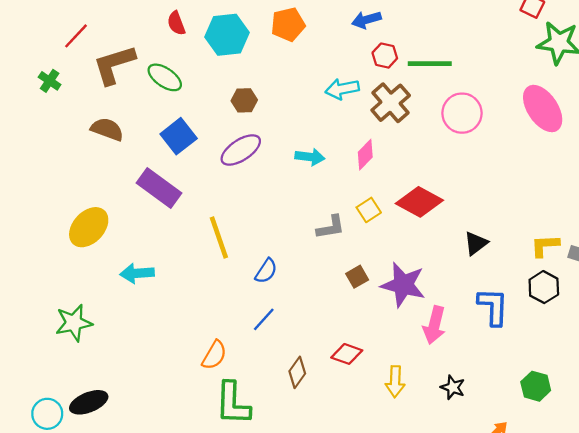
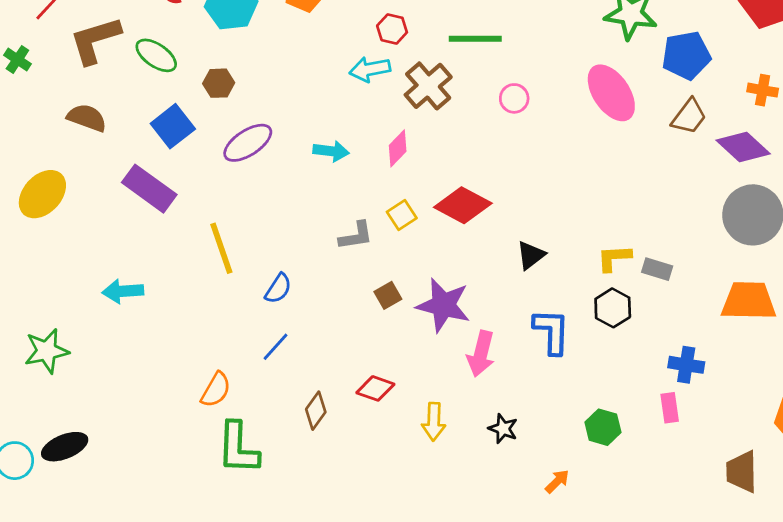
red hexagon: (385, 56) -> (392, 29), moved
brown hexagon: (244, 100) -> (219, 83), moved
pink circle: (462, 113) -> (514, 98), size x0.6
yellow ellipse: (89, 227) -> (42, 194), moved

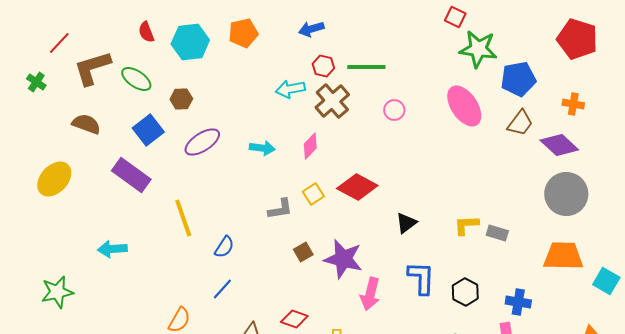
red hexagon: (392, 29) -> (323, 66), moved
black hexagon: (613, 308) -> (465, 292), moved

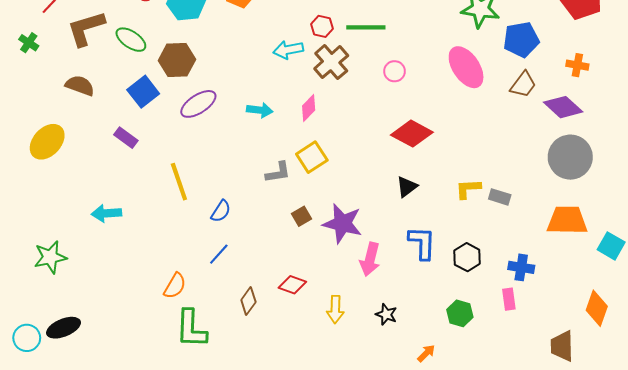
brown hexagon: (181, 99) -> (177, 60), size x1.6
purple rectangle: (131, 175) -> (126, 138), size x0.6
red diamond: (357, 187) -> (412, 134), moved
yellow square: (313, 194) -> (312, 157), size x1.4

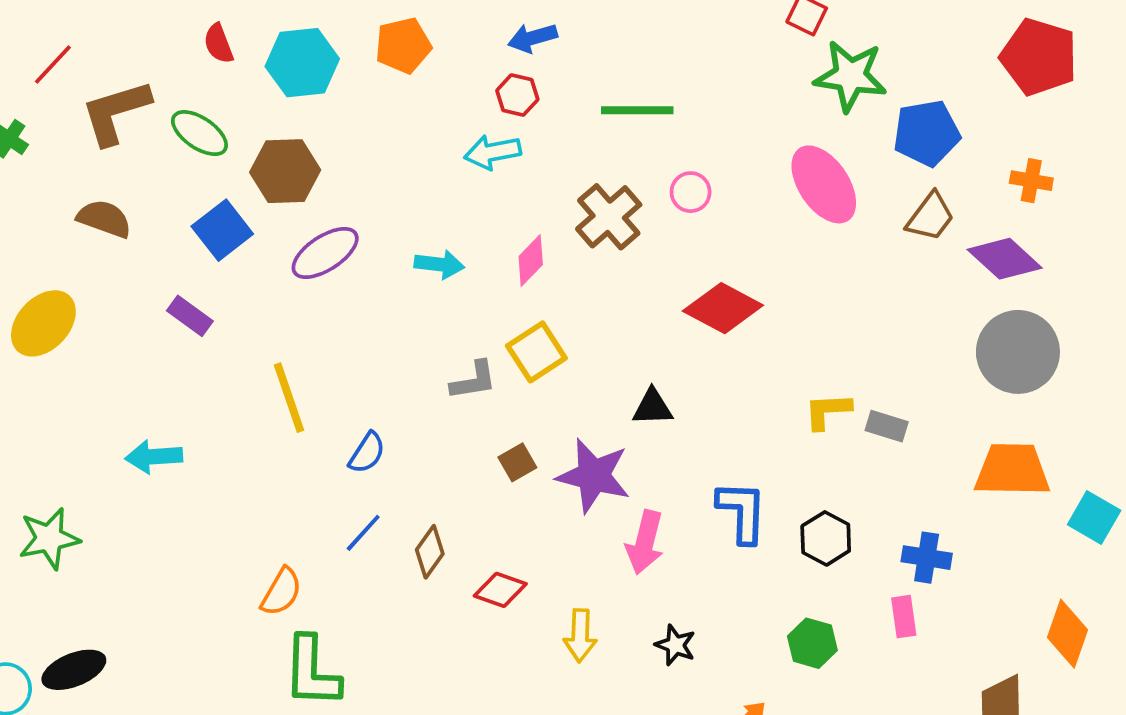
red hexagon: (322, 26) -> (517, 95), moved
brown cross: (331, 62) -> (609, 217), moved
black triangle: (407, 187) -> (652, 407), moved, turned 35
brown diamond: (248, 301) -> (430, 552), moved

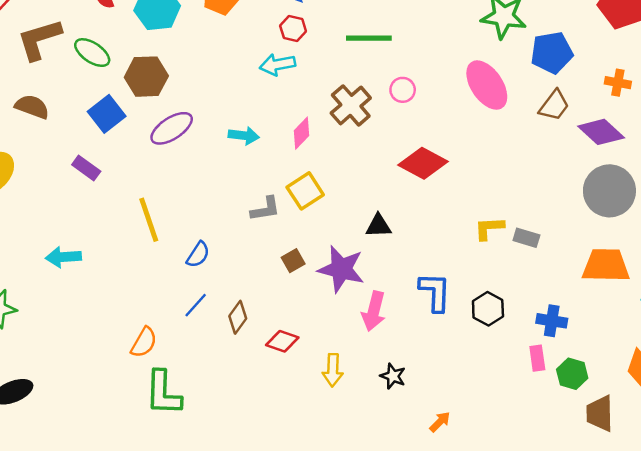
green hexagon: (812, 643) -> (572, 374), moved

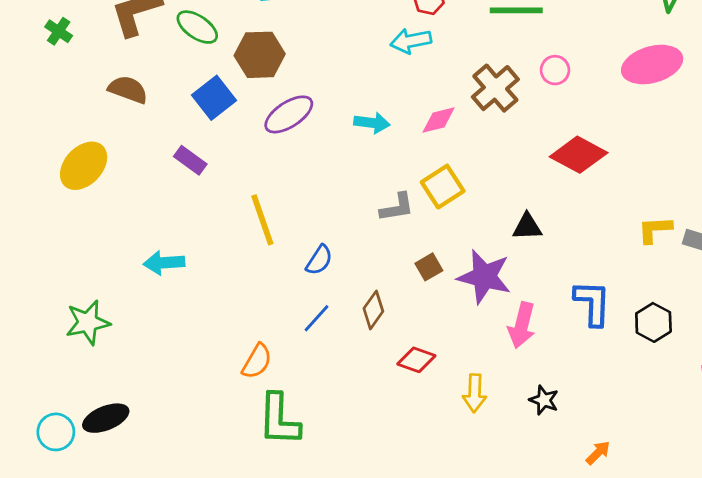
pink ellipse: (487, 85) -> (652, 65), turned -72
pink diamond: (302, 133) -> (439, 120), turned 32
brown diamond: (238, 317) -> (373, 310), moved

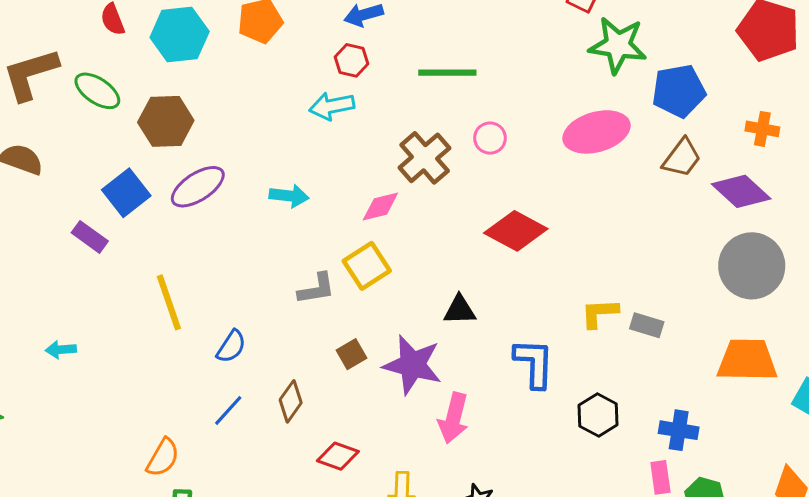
blue square: (214, 98) -> (126, 193), moved
pink diamond: (439, 120) -> (380, 207), moved
cyan arrow: (164, 263) -> (61, 350), size x0.7
blue L-shape: (592, 303) -> (534, 363), moved

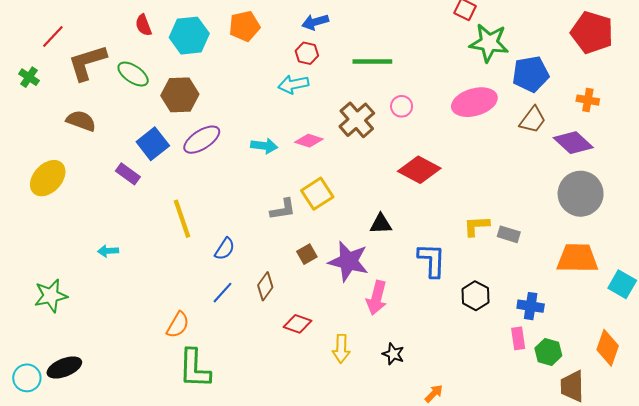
pink diamond: (380, 207) -> (309, 141), moved, turned 32

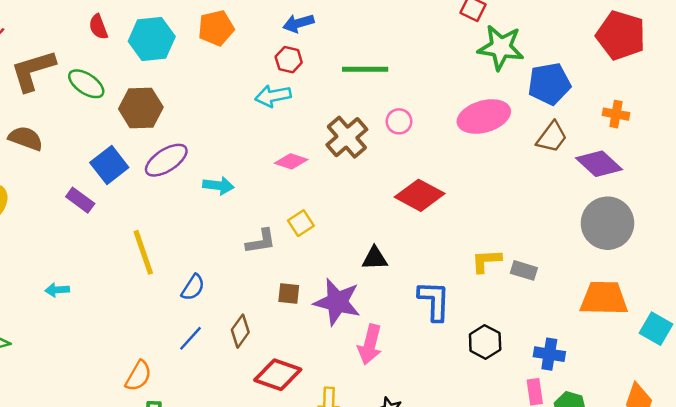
cyan arrow: (264, 146) -> (218, 186), moved
yellow square: (317, 194) -> (301, 223), size x0.7
brown square: (307, 254) -> (289, 293), turned 36
red diamond: (297, 324) -> (278, 375), size x1.4

